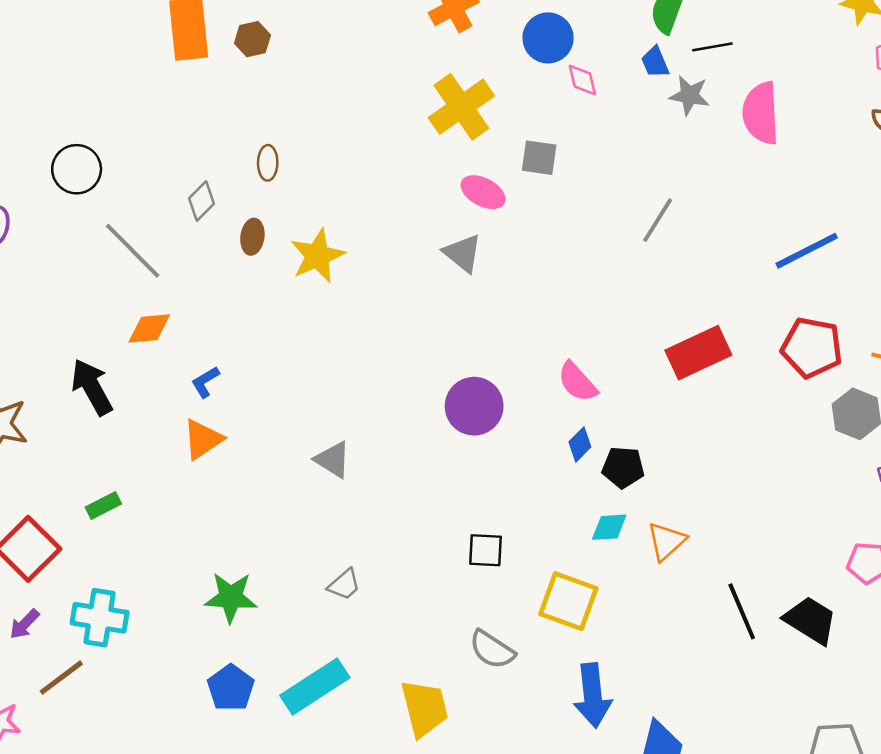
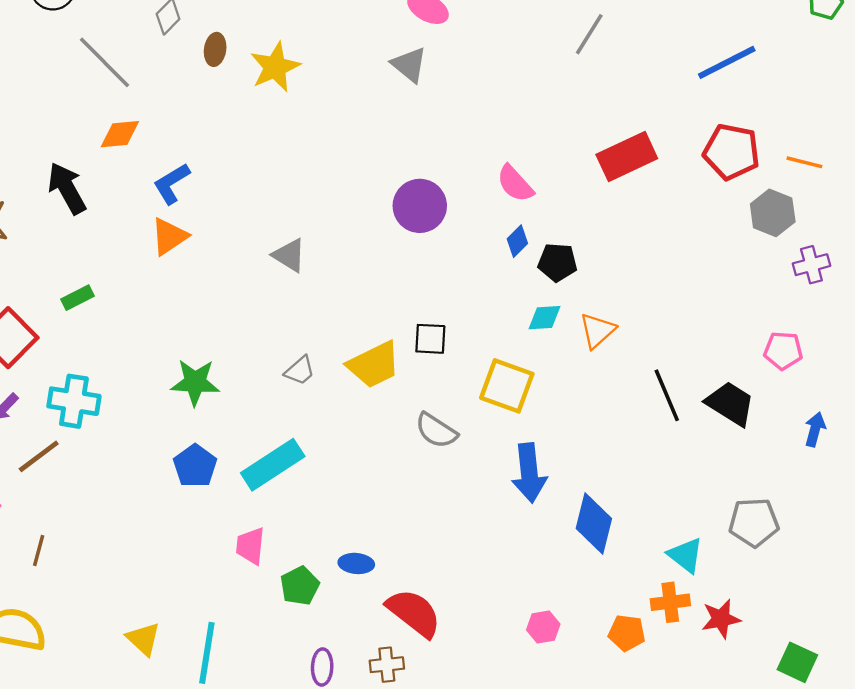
blue L-shape: (205, 382) -> (172, 184), size x1.4
yellow trapezoid: (424, 708) -> (374, 365), moved, turned 78

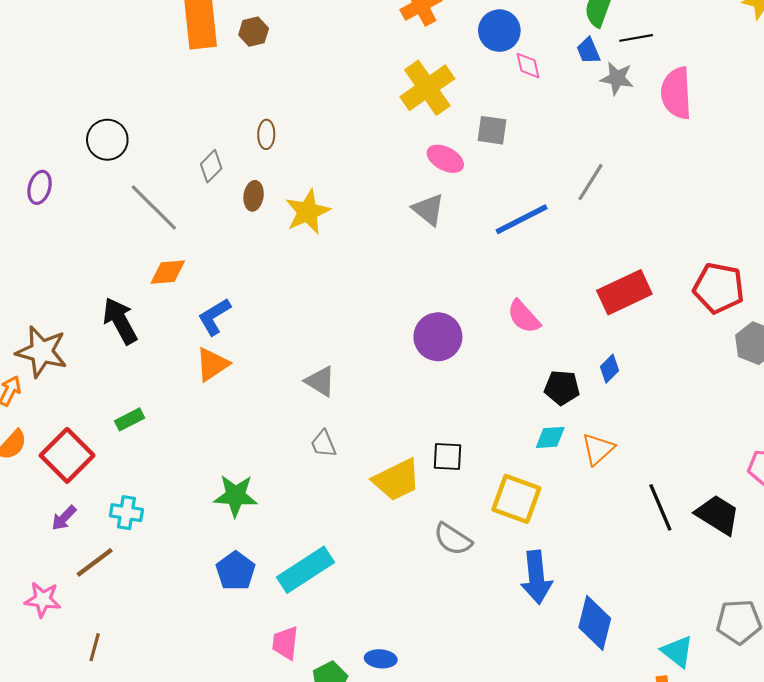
blue line: (727, 62) -> (522, 219), moved
blue diamond: (517, 241) -> (610, 369), moved
gray trapezoid: (300, 371) -> (323, 444), moved, turned 108
cyan cross: (74, 401) -> (126, 513), size x0.7

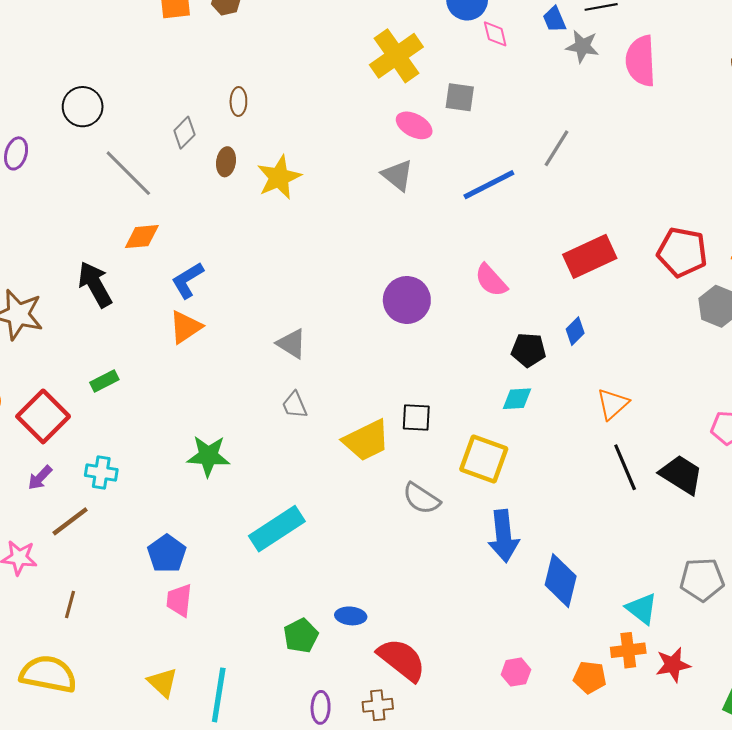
orange triangle: (598, 449) -> (613, 404), moved
blue pentagon: (236, 571) -> (167, 554), moved
pink trapezoid: (285, 643) -> (179, 600), moved

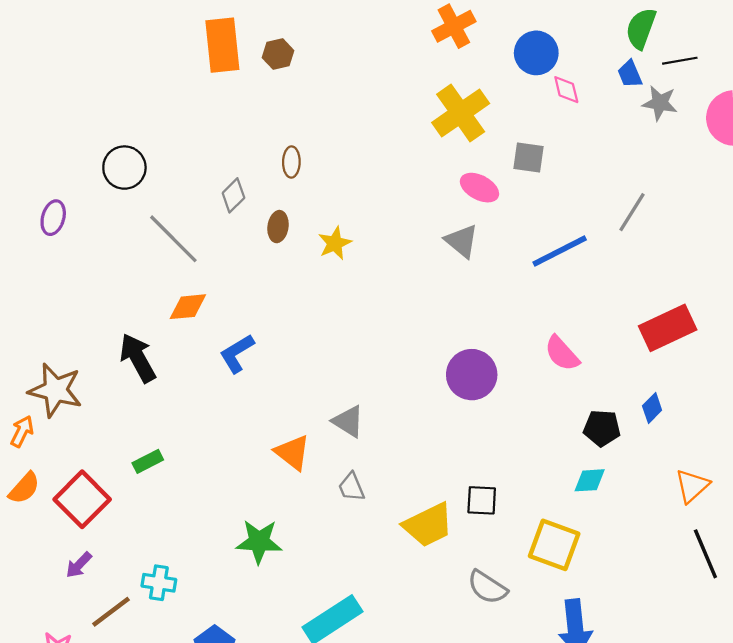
yellow star: (279, 177) -> (335, 243), size x0.7
orange triangle: (185, 327) -> (292, 453), moved, turned -48
cyan cross: (101, 473) -> (159, 583), moved

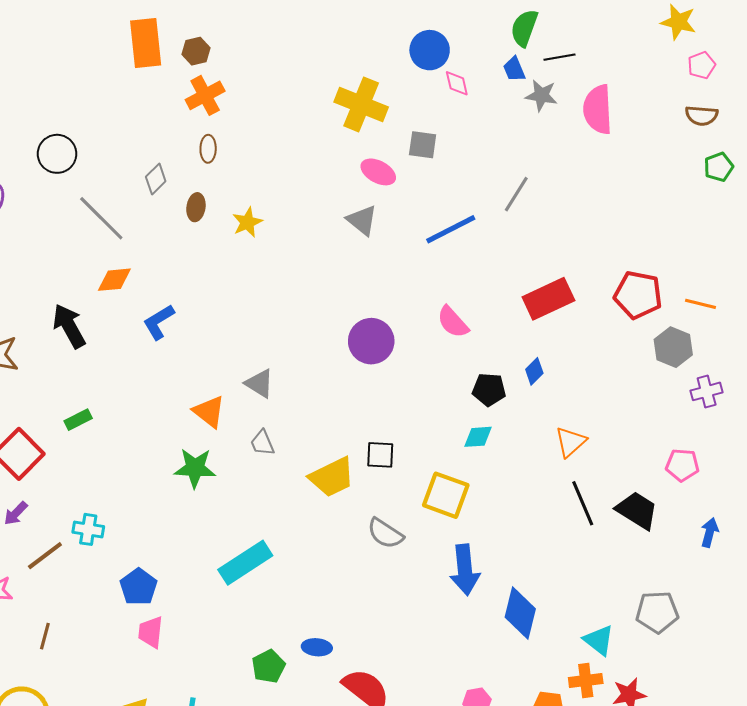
orange cross: (454, 26) -> (205, 95), moved
yellow cross: (461, 113) -> (361, 104), turned -33
green star: (259, 542) -> (195, 468), moved

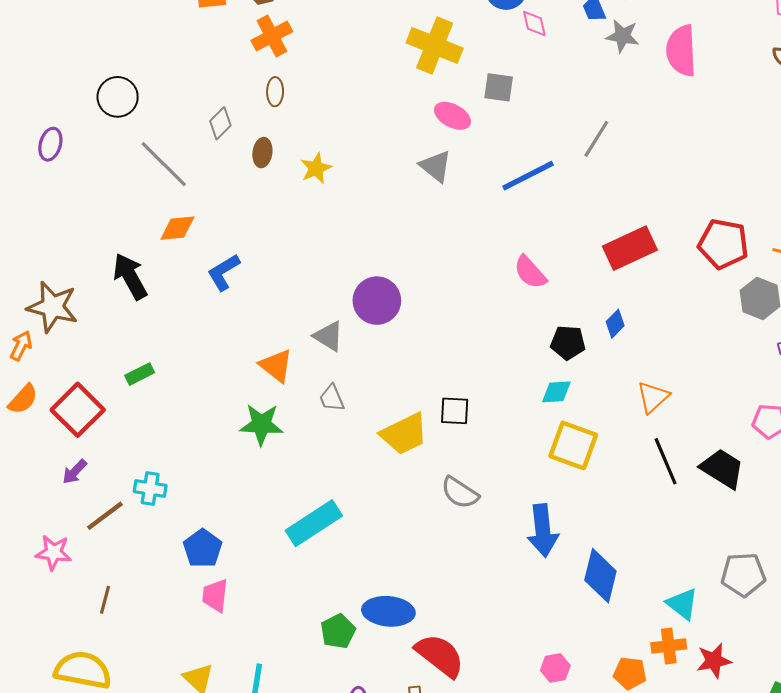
purple circle: (371, 341) -> (377, 301), moved
yellow square: (446, 495) -> (573, 445), moved
blue ellipse: (317, 647) -> (388, 611), size x1.6

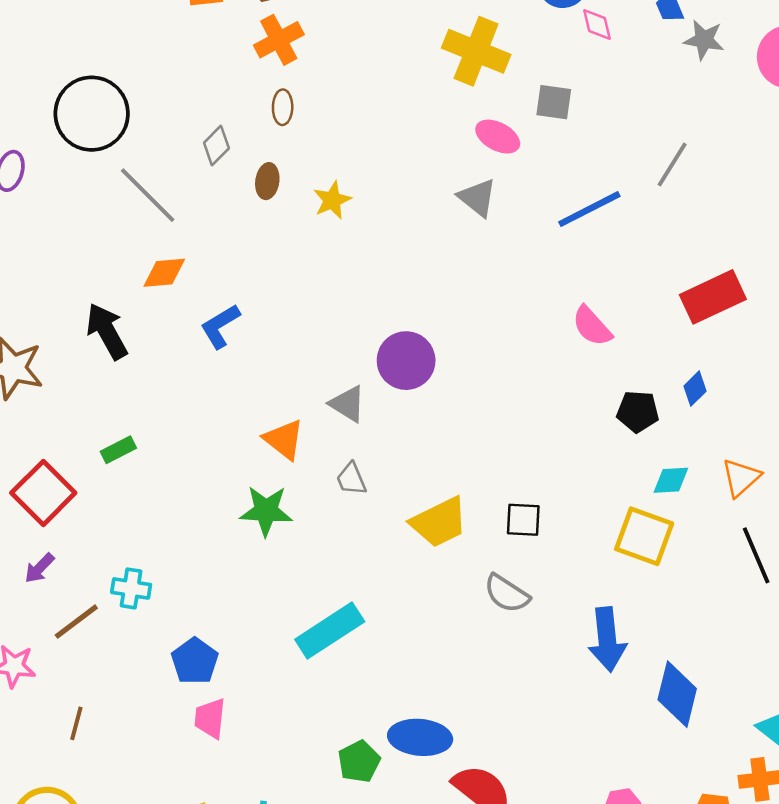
black circle: (118, 97) -> (92, 114), size x1.5
cyan diamond: (556, 392) -> (671, 480), moved
black square: (455, 411) -> (523, 520), moved

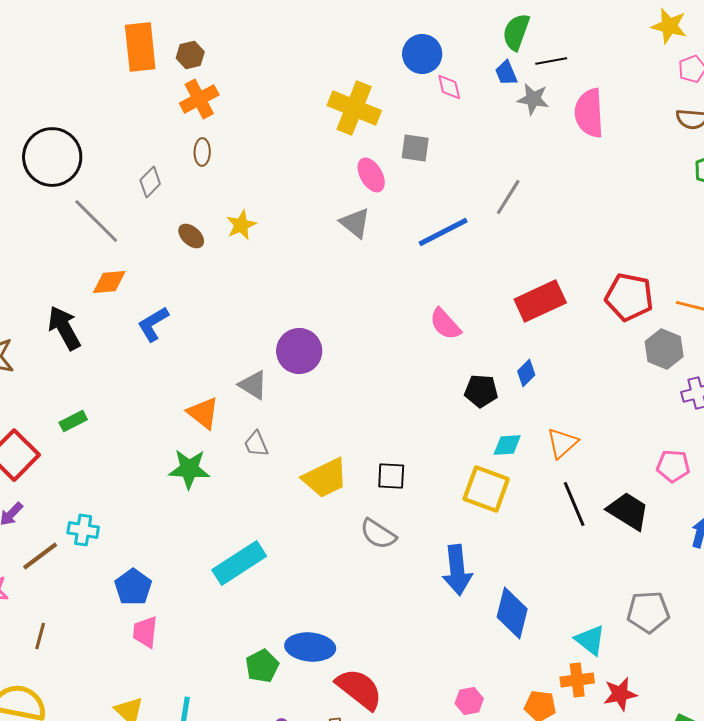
pink ellipse: (498, 137) -> (371, 175), turned 32
brown ellipse: (267, 181) -> (191, 236), moved, turned -56

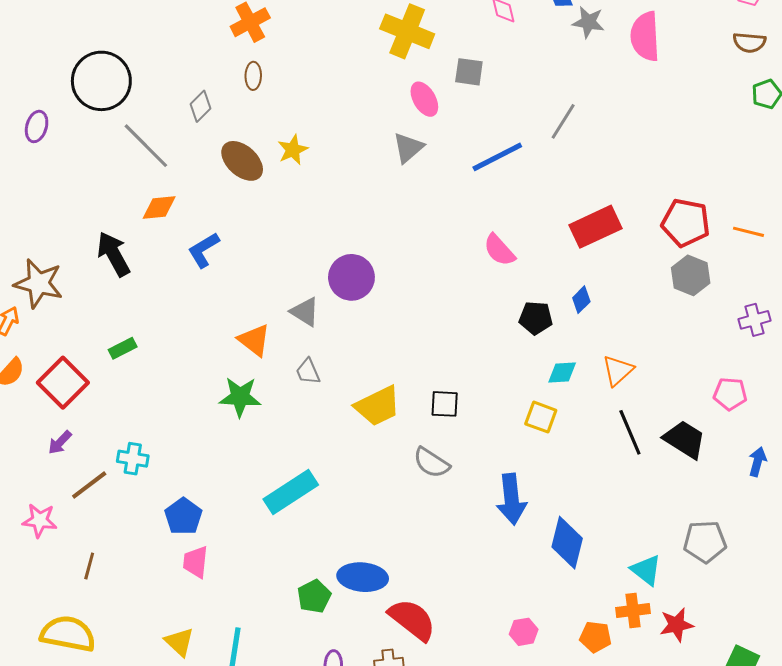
gray triangle: (355, 223) -> (408, 148), turned 40
brown ellipse: (191, 236) -> (242, 161), size x1.6
gray hexagon: (664, 349) -> (691, 275), moved
yellow square: (486, 489) -> (541, 417), size x0.7

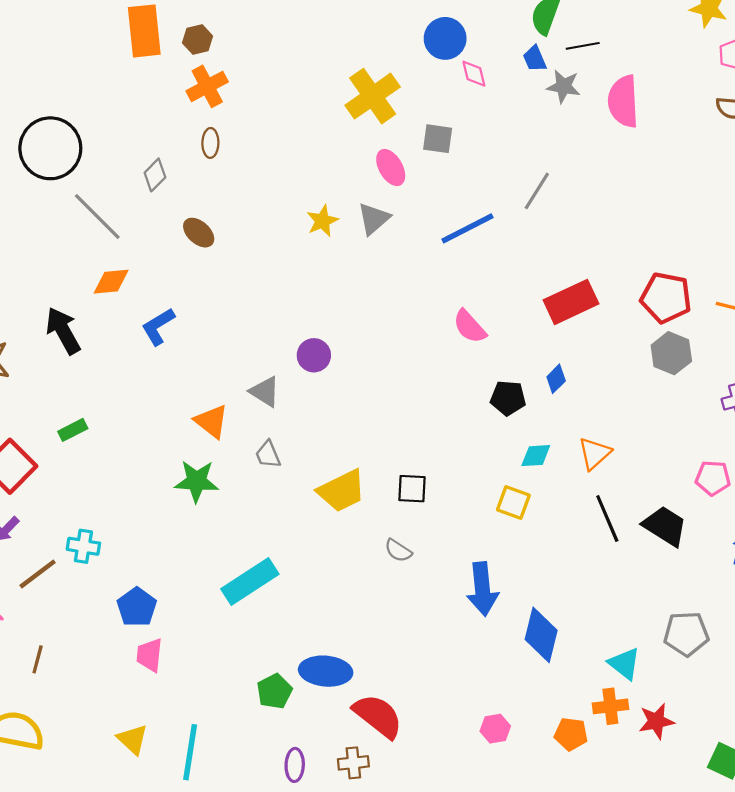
yellow cross: (407, 31) -> (373, 96), turned 33
yellow star: (293, 150) -> (322, 221), moved
brown ellipse: (242, 161) -> (199, 233), size x0.7
purple circle: (351, 277) -> (314, 355), size x0.7
gray semicircle: (431, 463) -> (398, 551), size x0.7

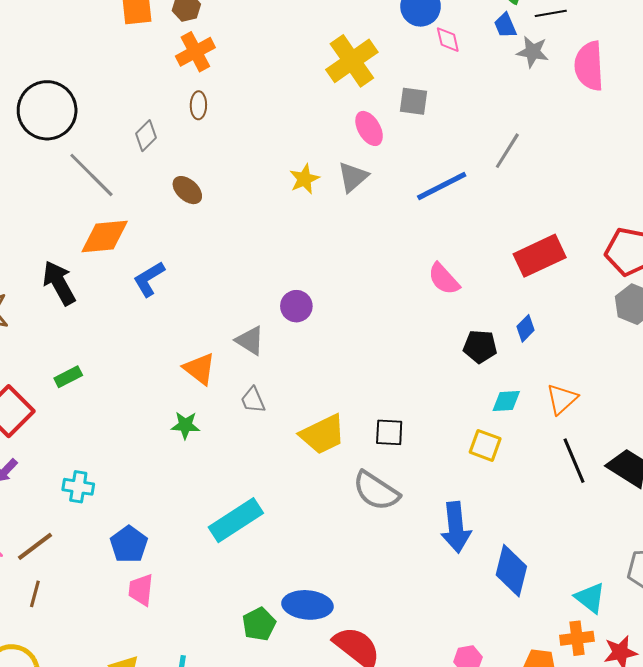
orange diamond: (111, 282) -> (105, 236), size x1.4
green star: (197, 481) -> (185, 425), size x0.7
gray semicircle: (398, 551) -> (376, 491), size x1.8
brown line: (38, 574) -> (35, 546), moved

